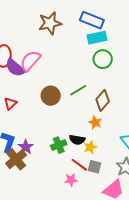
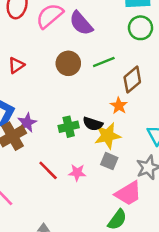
purple semicircle: (15, 68) -> (81, 23), moved
yellow star: (90, 147) -> (108, 136), size x1.5
red line: (79, 165) -> (48, 170), moved

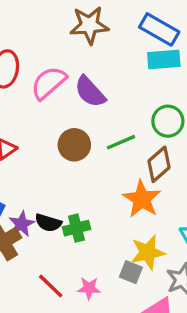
green circle: (140, 28) -> (168, 121), moved
orange star: (119, 106) -> (142, 199), size x1.6
black semicircle: (93, 124) -> (48, 223), moved
yellow star: (108, 136) -> (148, 252), moved

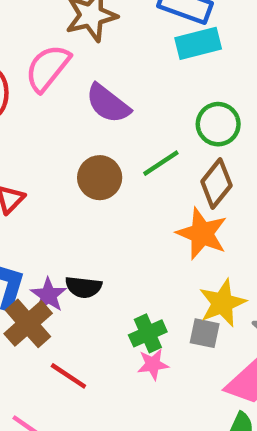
pink semicircle: (49, 83) -> (48, 68), moved
green cross: (76, 228) -> (148, 333), moved
red line: (51, 286) -> (68, 376), moved

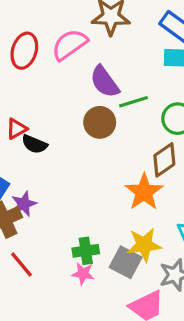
green line: (161, 163) -> (133, 102), moved
brown circle: (100, 178) -> (100, 122), moved
black semicircle: (83, 287) -> (34, 144), moved
gray square: (205, 333) -> (126, 262), size x1.4

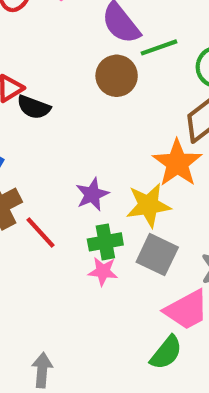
purple star: (24, 204) -> (92, 194), moved
yellow star: (144, 245) -> (148, 205), moved
red line: (22, 265) -> (40, 233), moved

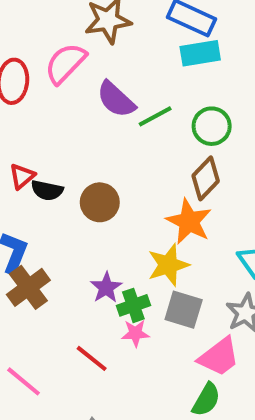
brown circle: (117, 76) -> (100, 202), moved
purple star: (92, 194) -> (106, 288), moved
red line: (40, 233) -> (92, 358), moved

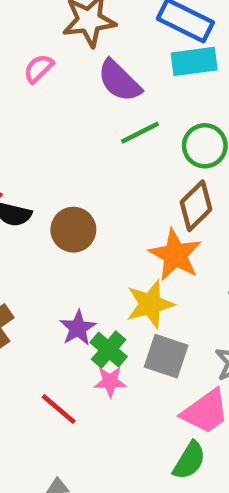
pink semicircle: (65, 63) -> (39, 68), size x0.6
purple semicircle: (116, 99) -> (119, 81), moved
green cross: (133, 305) -> (109, 350), turned -32

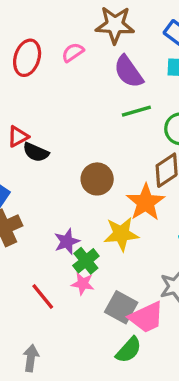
brown circle: (73, 230) -> (97, 179), moved
gray square: (166, 356) -> (121, 307), moved

